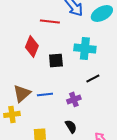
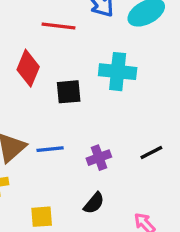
black line: (93, 78) -> (151, 153), moved
black semicircle: (71, 126) -> (94, 203), turned 72

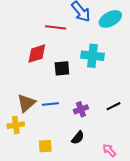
red diamond: (28, 68) -> (37, 54), turned 50

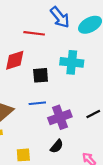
blue line: (50, 104) -> (37, 103), moved
purple cross: (81, 109) -> (60, 117), size x1.5

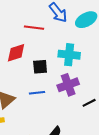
purple cross: (60, 117) -> (68, 85), moved

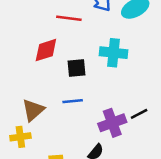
purple cross: (68, 85) -> (112, 123), moved

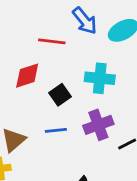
black square: (77, 68) -> (60, 95), turned -30
purple cross: (112, 123) -> (98, 125), moved

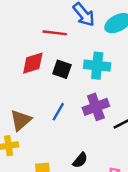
black square: (60, 95) -> (62, 69), moved, turned -36
blue line: (56, 130) -> (58, 112), turned -54

